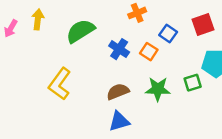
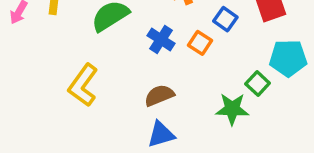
green square: (193, 83) -> (258, 84), turned -30
green star: (158, 89) -> (232, 109), moved

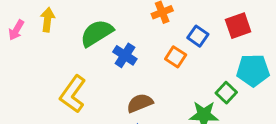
blue cross: (161, 39) -> (125, 55), moved

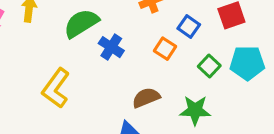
green square: (226, 93) -> (209, 66), moved
brown semicircle: (140, 103) -> (146, 98), moved

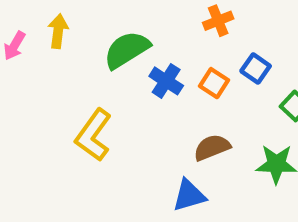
blue square: (189, 26) -> (256, 69), moved
orange square: (165, 49) -> (214, 83), moved

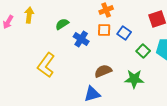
green semicircle: (127, 50) -> (62, 24), size x0.6
orange square: (214, 83) -> (104, 30), moved, turned -32

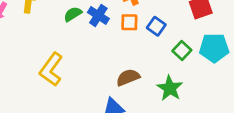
blue cross: (81, 39) -> (98, 15), moved
green star: (134, 79) -> (170, 88), turned 30

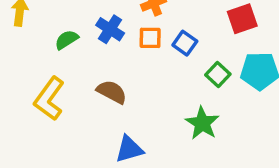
green semicircle: (73, 14) -> (67, 40), moved
brown semicircle: (128, 77) -> (112, 92), moved, turned 50

